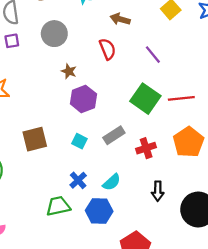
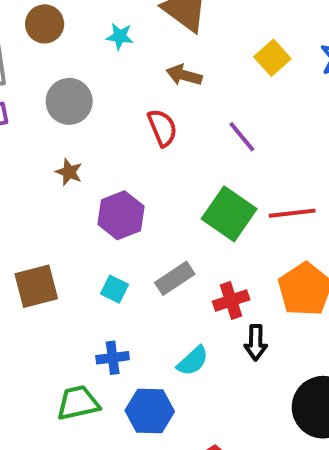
brown star: (69, 71) -> (69, 172), moved
blue cross: (78, 180) -> (113, 358), turned 36
cyan semicircle: (112, 182) -> (193, 361), moved
black arrow: (158, 191) -> (256, 343), moved

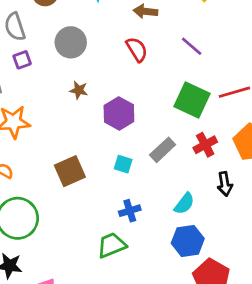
red cross: (231, 300) -> (205, 145), moved
blue hexagon: (150, 411) -> (188, 241), moved

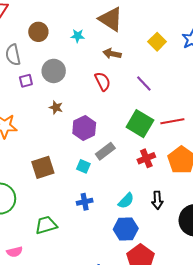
purple square: (22, 60) -> (26, 81), moved
gray rectangle: (163, 150) -> (105, 151), moved
black arrow: (225, 184) -> (157, 200), moved
green trapezoid: (112, 245) -> (46, 225), moved

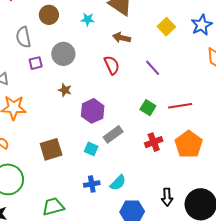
green square: (140, 124) -> (148, 108), size x0.6
black arrow: (157, 200) -> (167, 197), moved
cyan semicircle: (126, 201) -> (118, 183), moved

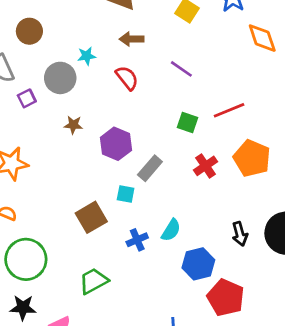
cyan star: (88, 19) -> (87, 56), moved
brown square: (51, 149) -> (91, 217), moved

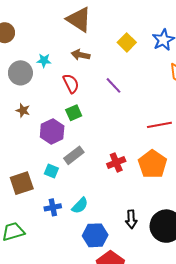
red line: (229, 110) -> (159, 125), moved
green square: (187, 123) -> (74, 113), moved, turned 35

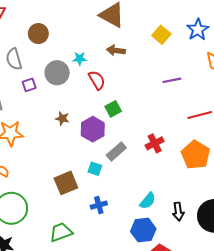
red semicircle: (71, 84) -> (97, 80), moved
purple line: (113, 85) -> (172, 80), moved, turned -54
brown star: (23, 110) -> (62, 118), moved
red cross: (116, 162) -> (155, 143), moved
cyan semicircle: (80, 206) -> (148, 201), moved

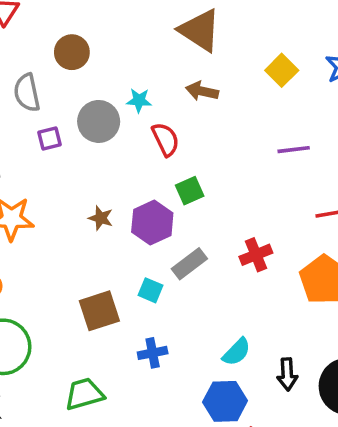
brown star: (62, 118) -> (101, 218), moved

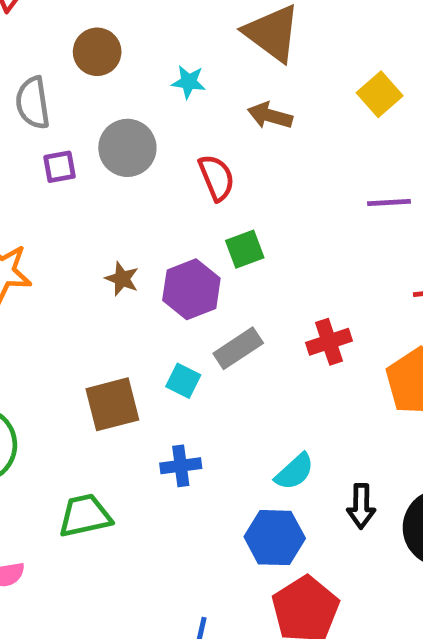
cyan star: (139, 100) -> (189, 82), moved

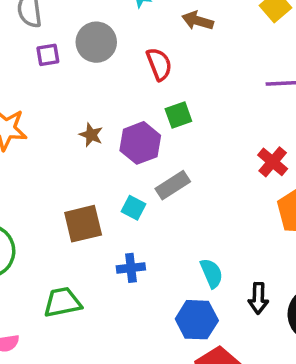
red cross: (329, 342) -> (273, 162), moved, turned -32
cyan semicircle: (295, 472) -> (211, 273), turned -72

